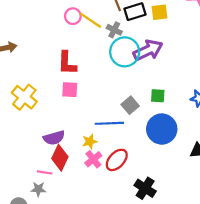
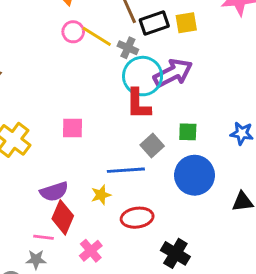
red L-shape: (67, 63) -> (138, 104), moved
pink cross: (93, 159) -> (91, 251), moved
red ellipse: (117, 160) -> (137, 218), turned 40

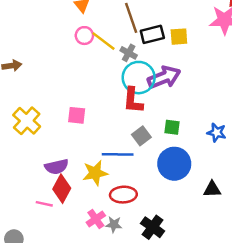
yellow star: (101, 195) -> (95, 173), size x1.5
pink cross: (91, 251) -> (96, 219), moved
gray star: (36, 260) -> (114, 225), moved

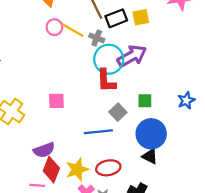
blue star: (217, 133) -> (186, 100), turned -30
yellow star: (95, 173) -> (77, 169), moved
black triangle: (212, 189) -> (150, 156), moved, turned 36

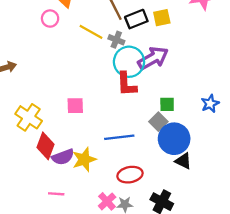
pink circle: (54, 27) -> (50, 18), moved
gray square: (118, 112) -> (158, 122), moved
black triangle: (150, 156) -> (183, 161), moved
yellow star: (77, 169) -> (84, 159), moved
red diamond: (51, 170) -> (46, 146), moved

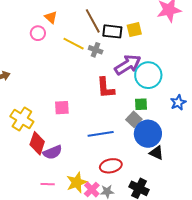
black rectangle: (136, 19) -> (112, 31), turned 30
cyan circle: (129, 62) -> (148, 75), moved
yellow star: (84, 159) -> (77, 182), moved

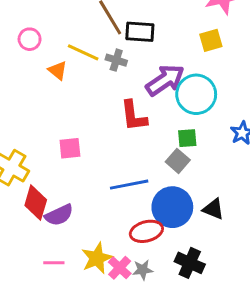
orange triangle: (51, 17) -> (58, 70), moved
yellow square: (134, 30) -> (211, 40), moved
blue circle: (148, 134) -> (172, 207), moved

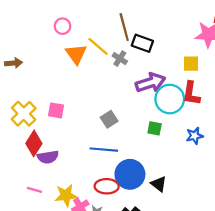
orange triangle: (58, 70) -> (76, 54), size x1.5
red L-shape: (134, 116) -> (191, 94), moved
pink square: (70, 148) -> (56, 110), moved
gray square: (178, 161) -> (109, 119), moved

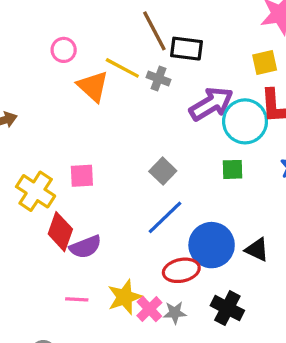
blue line: (104, 150) -> (165, 217), turned -36

